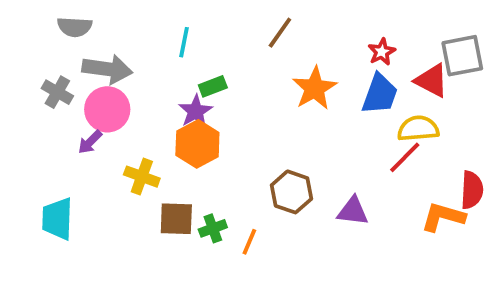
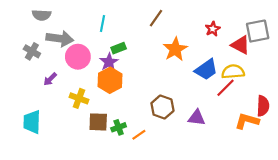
blue trapezoid: (380, 94) -> (206, 70), moved, turned 35
pink circle: (107, 109) -> (78, 57), moved
orange line: (249, 242) -> (139, 135), turned 32

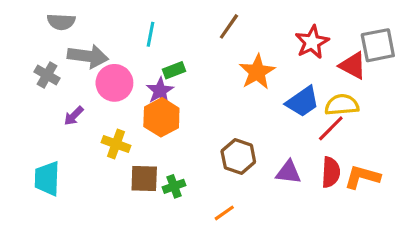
red star: (213, 29) -> (312, 42), size x1.5
red semicircle: (263, 106) -> (331, 172), moved
orange line: (139, 135) -> (224, 213), moved

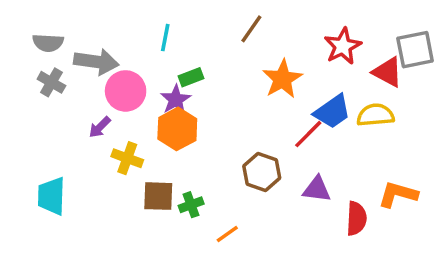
gray semicircle: (61, 22) -> (48, 43), moved
purple arrow: (74, 116) -> (100, 127), moved
red line: (331, 128) -> (308, 134), moved
red semicircle: (331, 172) -> (356, 218), moved
orange line: (224, 213) -> (227, 234), moved

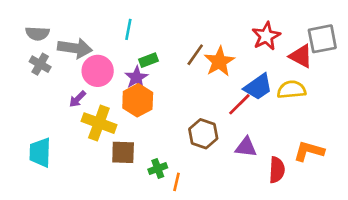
brown line: (251, 29) -> (195, 55), moved
yellow cross: (127, 158) -> (99, 123), size x1.4
green cross: (191, 205) -> (158, 168), moved
orange line: (227, 234) -> (177, 182), turned -42

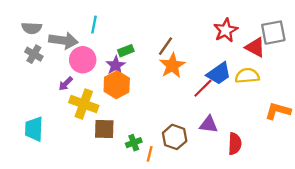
cyan line: (128, 29) -> (94, 25), moved
orange star: (219, 62) -> (172, 65), moved
brown hexagon: (203, 134) -> (175, 137), moved
orange L-shape: (309, 151) -> (278, 111), moved

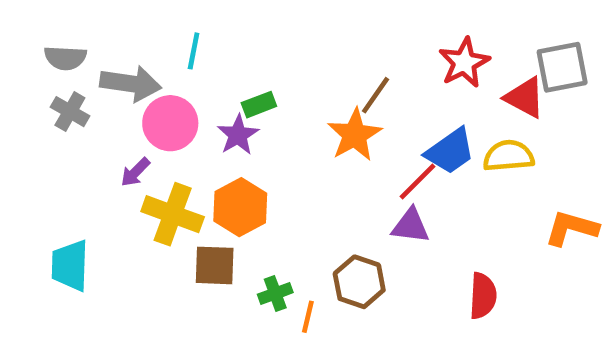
brown line: (166, 46) -> (376, 95), moved
orange hexagon: (117, 85) -> (240, 207), moved
purple triangle: (209, 124) -> (411, 226), moved

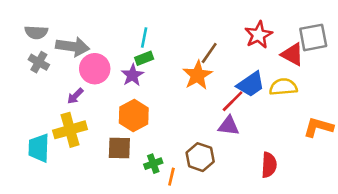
cyan line: (194, 51) -> (144, 37), moved
yellow cross: (173, 214) -> (70, 130), moved, turned -36

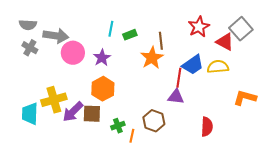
gray square: (313, 37) -> (241, 29), turned -30
brown line: (209, 53) -> (161, 41), turned -42
green rectangle: (144, 58) -> (130, 35), moved
purple arrow: (75, 96) -> (73, 112), moved, size x1.6
red line: (233, 101) -> (179, 78), turned -36

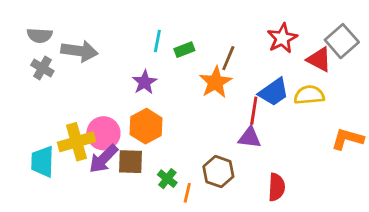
brown line: (161, 41) -> (228, 58), turned 30
pink circle: (73, 53) -> (103, 133), moved
green cross: (118, 126) -> (167, 179), turned -32
red semicircle: (207, 127) -> (277, 187), moved

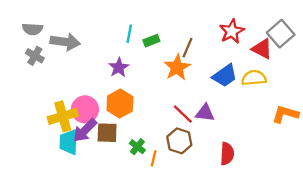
red line: (254, 111) -> (183, 114), moved, turned -55
cyan trapezoid: (42, 162) -> (69, 142), moved

